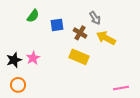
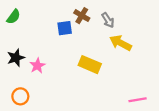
green semicircle: (33, 16) -> (14, 17), moved
brown cross: (80, 33) -> (82, 16), moved
black star: (14, 60) -> (16, 58), moved

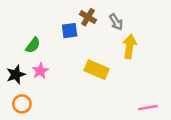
green semicircle: (14, 17) -> (33, 45), moved
yellow arrow: (120, 43) -> (130, 46), turned 70
black star: (16, 58) -> (16, 75), moved

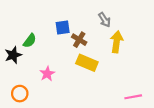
brown cross: (88, 17) -> (79, 40), moved
pink star: (40, 71) -> (47, 74), moved
black star: (16, 75) -> (13, 55), moved

